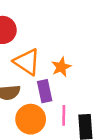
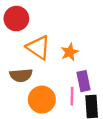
purple rectangle: (45, 91) -> (84, 81), moved

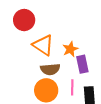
brown semicircle: (21, 75) -> (50, 69), moved
purple rectangle: (84, 81) -> (82, 64), moved

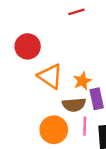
brown semicircle: (50, 69) -> (74, 105), moved

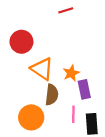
brown semicircle: (74, 105) -> (52, 95), moved, turned -78
orange circle: (54, 130) -> (31, 117), moved

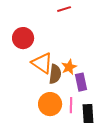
brown semicircle: (52, 95) -> (55, 74), moved
orange circle: (31, 117) -> (50, 104), moved

